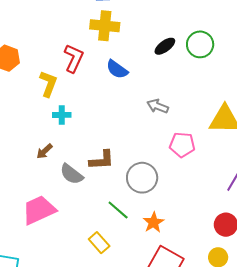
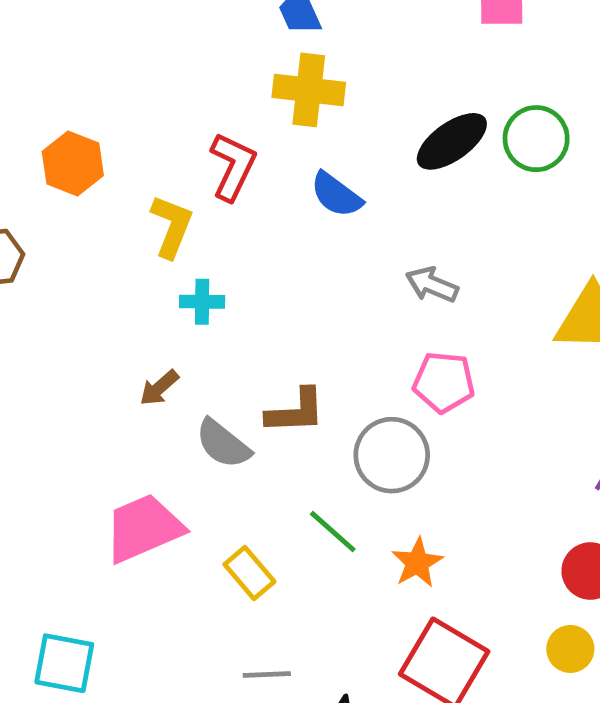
black ellipse: (165, 46) -> (452, 141), size x1.4
pink pentagon: (182, 145) -> (444, 382), moved
yellow rectangle: (99, 243) -> (249, 573), moved

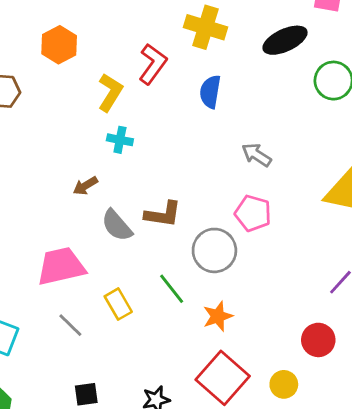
black ellipse: (452, 141) -> (285, 40), moved
blue semicircle: (336, 195) -> (210, 92), turned 52
yellow circle: (570, 649) -> (284, 384), moved
gray line: (267, 674) -> (70, 325), moved, turned 36

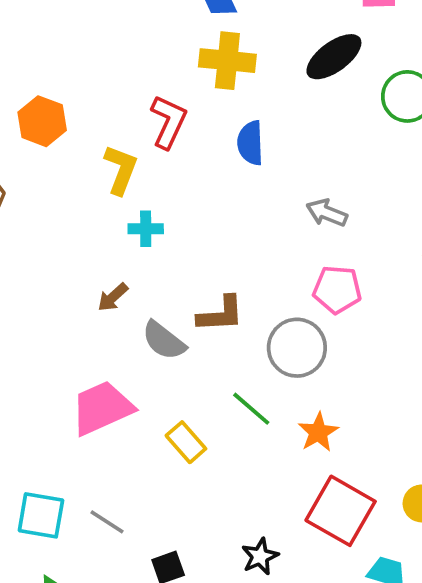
gray line: (70, 325) -> (107, 522), moved

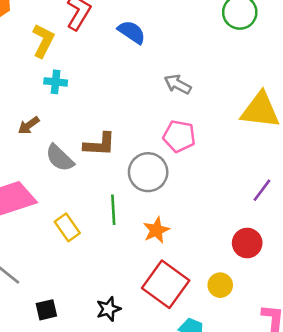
blue semicircle: (250, 143) -> (132, 32), turned 120
green line: (251, 409) -> (113, 210), turned 40

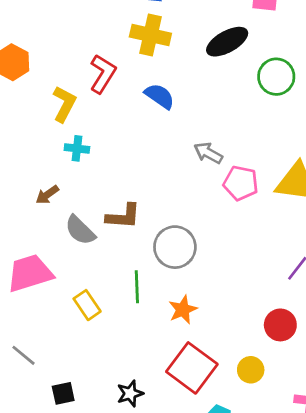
pink pentagon: (179, 136) -> (241, 183), moved

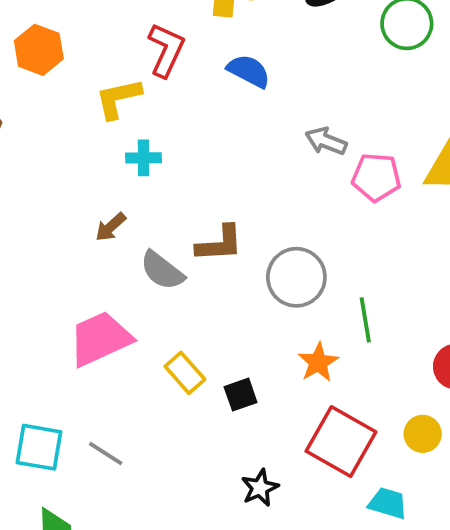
yellow L-shape: (64, 104) -> (118, 98), turned -123
green line: (137, 287) -> (365, 320), moved
black square: (63, 393) -> (241, 395), moved

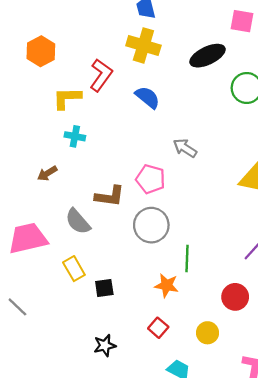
orange hexagon: (39, 50) -> (41, 51), moved
pink pentagon: (376, 177) -> (151, 179), moved
gray semicircle: (162, 271) -> (78, 222), moved
orange star: (318, 362) -> (167, 285), moved, turned 30
red square: (341, 442) -> (158, 328), size x0.5

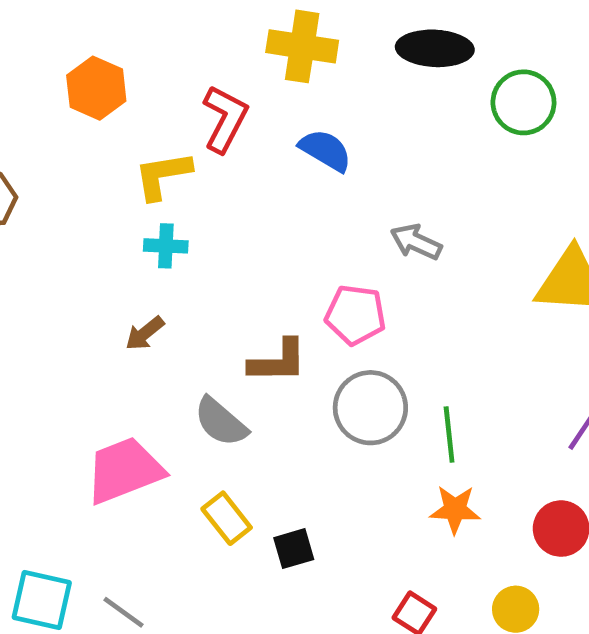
black ellipse: (207, 56) -> (435, 48), turned 36
cyan cross: (75, 136) -> (166, 246), moved
green line: (187, 258) -> (449, 435), moved
orange star: (167, 285) -> (455, 510), moved

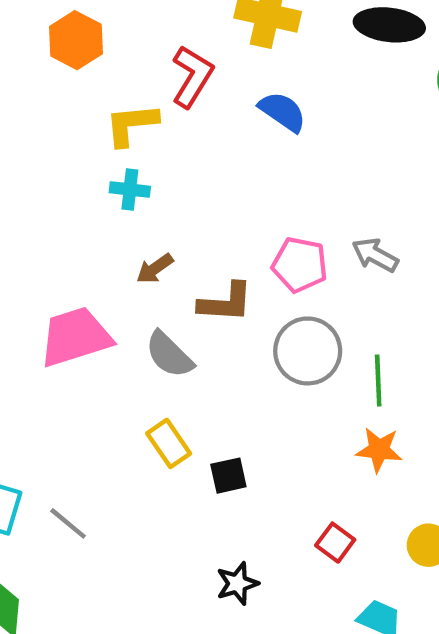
gray arrow: (416, 242) -> (375, 255), moved
brown arrow: (145, 333) -> (155, 269), moved
pink trapezoid: (124, 470) -> (75, 337), moved

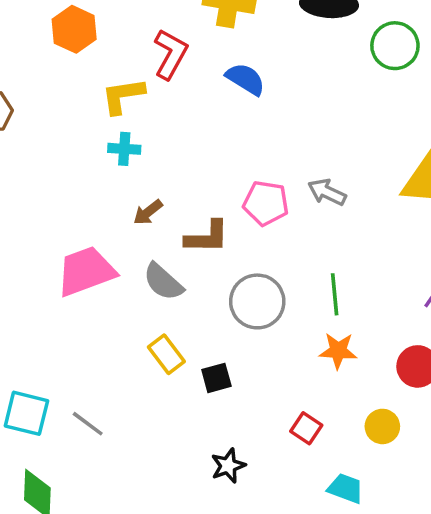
gray circle: (308, 351) -> (257, 301), moved

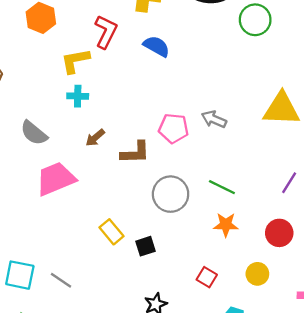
gray semicircle: (163, 282) -> (34, 133), moved
green line: (335, 294) -> (222, 187), turned -56

